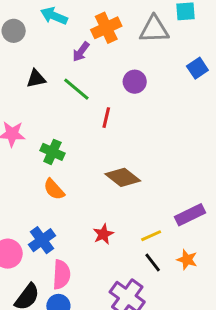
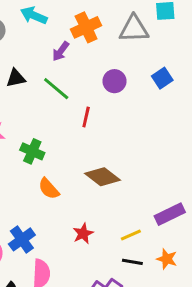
blue square: (197, 68) -> (162, 78), moved
orange semicircle: (54, 189) -> (49, 189), moved
black line: (153, 263) -> (132, 262), turned -42

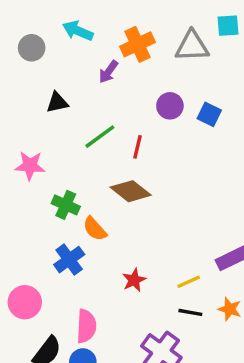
blue square: (162, 78) -> (209, 114), moved, turned -30
green line: (56, 89) -> (100, 137), moved, turned -76
green cross: (32, 151) -> (66, 205), moved
brown diamond: (103, 177) -> (131, 191), moved
blue cross: (22, 239) -> (69, 260), moved

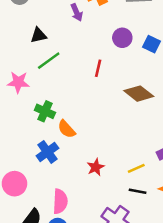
purple arrow: (108, 72) -> (77, 12), turned -60
green line: (100, 137) -> (49, 61), moved
brown diamond: (131, 191) -> (139, 94), moved

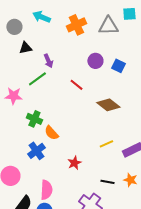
purple arrow: (77, 12) -> (48, 61), moved
black triangle: (39, 35) -> (25, 48), moved
red line: (98, 68) -> (76, 85), turned -64
yellow line: (136, 168) -> (106, 144), moved

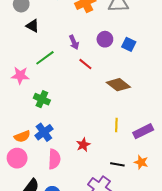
black triangle: (25, 48) -> (33, 26), turned 40
purple arrow: (48, 61) -> (74, 42), moved
orange semicircle: (51, 133) -> (22, 136), moved, turned -70
yellow line: (106, 144) -> (116, 125), turned -64
pink semicircle: (46, 190) -> (54, 159), moved

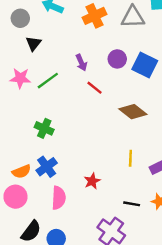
black triangle: (33, 26) -> (33, 43), turned 40
blue square: (129, 44) -> (145, 65), size x1.5
pink star: (20, 75) -> (20, 78), moved

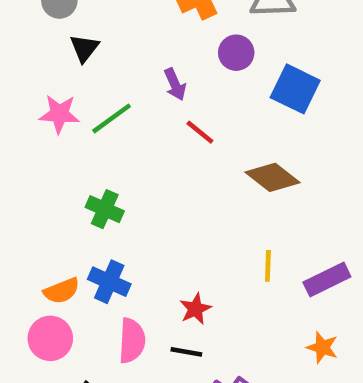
purple circle: (117, 59) -> (236, 53), moved
blue cross: (47, 167) -> (109, 282), turned -30
black line: (132, 204) -> (186, 352), moved

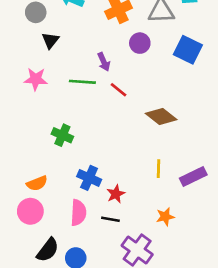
blue square: (295, 89) -> (188, 50), moved
green line: (112, 118) -> (82, 82), moved, turned 40
blue cross: (109, 282) -> (89, 178), moved
orange star: (322, 347) -> (165, 217), moved, turned -30

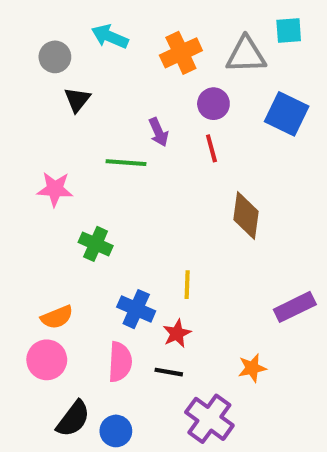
pink star: (36, 79) -> (55, 189), moved
red line: (118, 90) -> (211, 148), moved, turned 36
brown diamond: (161, 116) -> (246, 215), turned 60
yellow line: (158, 169) -> (187, 285), moved

